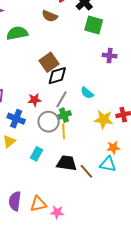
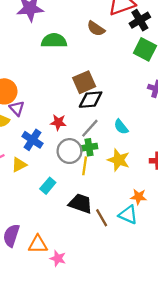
yellow star: (104, 119) -> (119, 160), moved

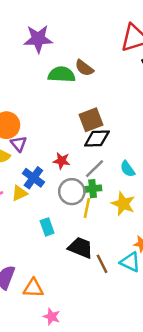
brown semicircle: (96, 29) -> (84, 68), moved
yellow triangle: (19, 165) -> (19, 193), moved
cyan rectangle: (48, 186) -> (47, 227), turned -63
pink star: (58, 258) -> (52, 317), moved

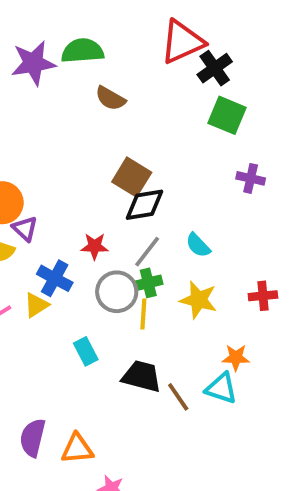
green semicircle: (62, 74) -> (82, 51), moved
brown square: (91, 120) -> (132, 177), turned -30

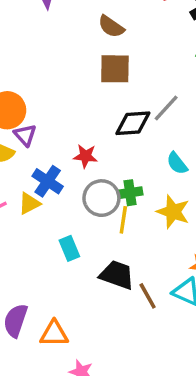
brown square: (132, 177) -> (115, 69), moved, turned -36
gray line: (147, 252) -> (166, 108), moved

